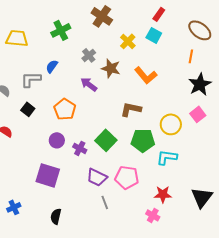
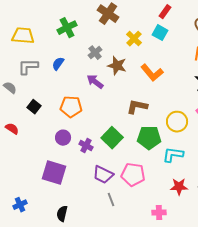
gray L-shape: (31, 79) -> (28, 67), moved
orange pentagon: (65, 109) -> (71, 107), turned -30
red star: (163, 194) -> (179, 187), moved
pink cross: (153, 215) -> (159, 213), turned -32

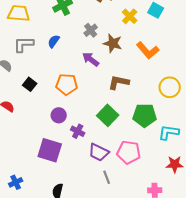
brown L-shape: (137, 107) -> (119, 82), moved
yellow circle: (177, 122) -> (170, 87), moved
purple cross: (86, 146) -> (78, 131), moved

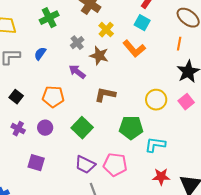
yellow cross: (130, 16) -> (106, 30), moved
orange L-shape: (148, 50) -> (134, 49), moved
green square: (108, 115) -> (82, 128), moved
purple cross: (78, 131) -> (18, 129), moved
purple square: (50, 150) -> (36, 163), size x0.7

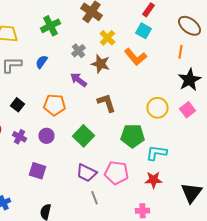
brown L-shape: (105, 95) -> (106, 103), turned 60
red star: (161, 177) -> (154, 180), moved

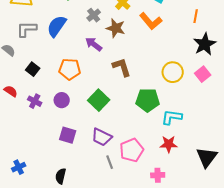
blue semicircle: (42, 62) -> (57, 26), size x1.6
purple square: (38, 171) -> (68, 135), moved
pink pentagon: (116, 173) -> (132, 150), moved, turned -30

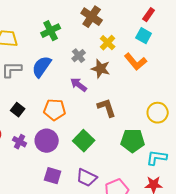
purple circle: (62, 100) -> (47, 141), size x1.5

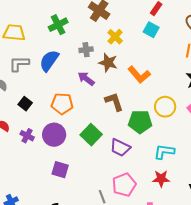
gray cross: (79, 56) -> (86, 50), turned 32
orange L-shape: (136, 62) -> (139, 75), moved
green pentagon: (133, 141) -> (140, 122), moved
purple trapezoid: (87, 178) -> (120, 148), moved

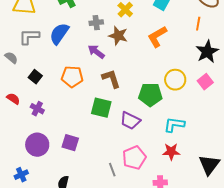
orange L-shape: (139, 75) -> (157, 37), moved, turned 100
brown L-shape: (114, 102) -> (111, 79), moved
purple circle: (54, 135) -> (37, 145), moved
green square: (91, 135) -> (101, 108), turned -30

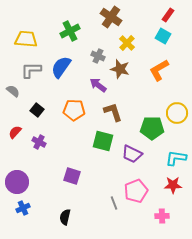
gray cross: (96, 23) -> (98, 56), turned 32
red semicircle: (13, 99) -> (15, 132), turned -80
purple circle: (37, 145) -> (17, 182), moved

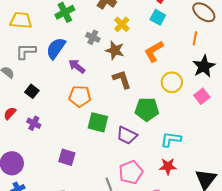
purple arrow: (98, 85) -> (77, 66), moved
orange pentagon: (74, 110) -> (80, 96), moved
brown L-shape: (113, 112) -> (122, 79), moved
yellow circle: (177, 113) -> (172, 82), moved

